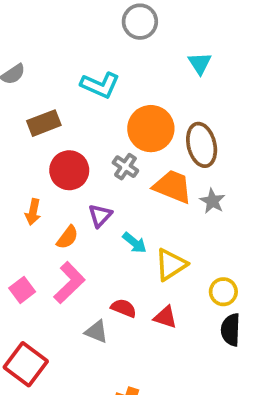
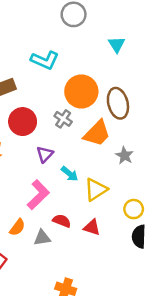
orange trapezoid: (173, 187) -> (97, 133), turned 112
gray star: (212, 201) -> (124, 156), moved
orange semicircle: (67, 237) -> (17, 227), moved
pink L-shape: (69, 283) -> (38, 195), moved
gray triangle: (96, 332) -> (42, 238), turned -30

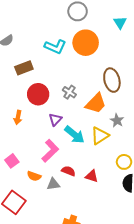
cyan triangle: (117, 44) -> (120, 22), moved
orange circle: (81, 91) -> (86, 43), moved
cyan arrow: (70, 174) -> (74, 135), size x1.5
yellow triangle: (96, 189) -> (100, 136), moved
orange semicircle: (17, 227) -> (34, 176), turned 72

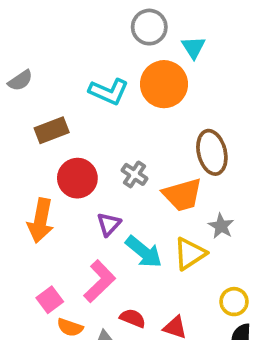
cyan triangle: (120, 22) -> (193, 47), moved
orange trapezoid: (96, 103) -> (182, 195), turned 30
orange arrow: (18, 117) -> (41, 221), size x1.6
pink square: (12, 161) -> (50, 300), moved

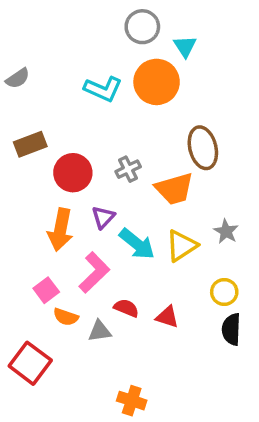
brown rectangle: (52, 130) -> (30, 144), moved
gray cross: (135, 174) -> (128, 169), turned 30
orange arrow: (41, 221) -> (60, 230), moved
gray star: (221, 226) -> (226, 231), moved

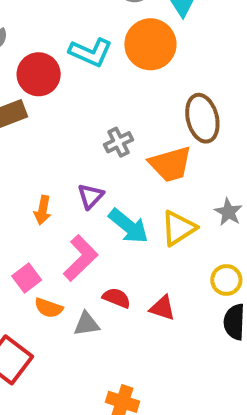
red circle: (73, 173) -> (39, 74), moved
orange arrow: (60, 230) -> (43, 210), size x0.6

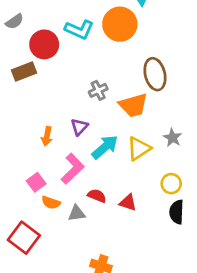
cyan arrow: (128, 226) -> (105, 147), turned -80

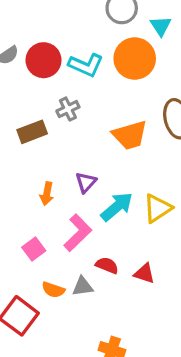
red circle: (44, 44) -> (44, 60), moved
brown rectangle: (24, 71) -> (32, 132), moved
gray cross: (98, 90) -> (68, 109), moved
orange trapezoid: (133, 105) -> (130, 135), moved
orange semicircle: (51, 203) -> (53, 290), moved

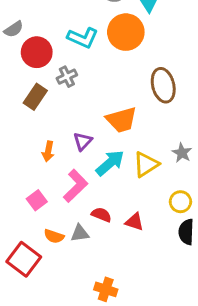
red circle: (44, 60) -> (37, 52), moved
brown rectangle: (32, 132) -> (35, 97), turned -35
orange trapezoid: (130, 135) -> (122, 120), moved

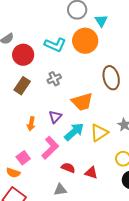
gray cross: (67, 77) -> (54, 79), moved
gray triangle: (80, 233) -> (60, 190), moved
orange semicircle: (54, 236) -> (13, 173), moved

